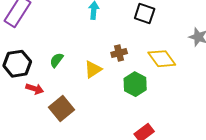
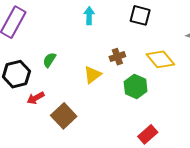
green semicircle: (57, 60) -> (49, 60), moved
red arrow: (35, 89) -> (36, 98), turned 138

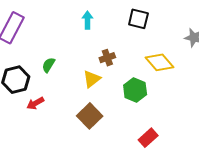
brown cross: (117, 57) -> (107, 58), moved
brown square: (64, 116) -> (90, 116), moved

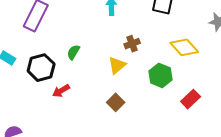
brown square: (90, 116) -> (116, 102), size x0.7
red rectangle: (148, 138) -> (191, 99), moved

